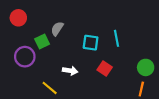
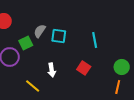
cyan square: (91, 43) -> (59, 36), moved
white arrow: (70, 71) -> (52, 70), turned 72

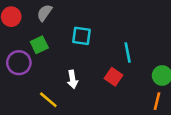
gray semicircle: (40, 31) -> (44, 13), moved
cyan line: (95, 40) -> (128, 52), moved

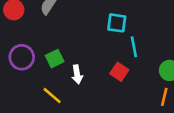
cyan square: (82, 36) -> (117, 23), moved
green square: (39, 45) -> (55, 59), moved

